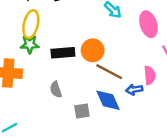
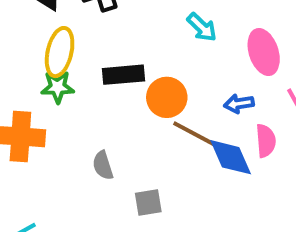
black rectangle: (63, 53) -> (123, 75), moved
blue arrow: (134, 90) -> (239, 104), moved
blue diamond: (108, 100) -> (231, 157), moved

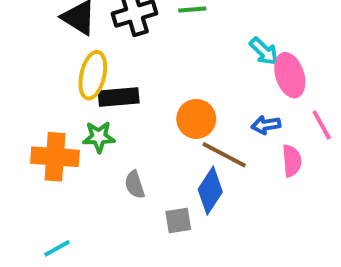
cyan arrow: (202, 27) -> (264, 51), moved
black rectangle: (123, 75) -> (119, 97), moved
green star: (58, 87) -> (99, 137), moved
blue diamond: (231, 157) -> (210, 191), moved, turned 57

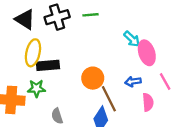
brown line: (224, 155) -> (109, 99), turned 35

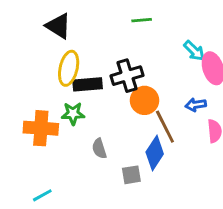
black cross: (57, 17) -> (127, 76), moved

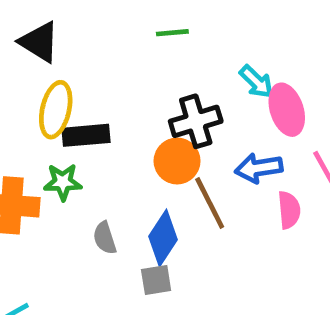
black cross: (127, 76) -> (196, 121), moved
blue arrow: (196, 105) -> (259, 168), size x1.4
blue diamond: (155, 153) -> (163, 238), moved

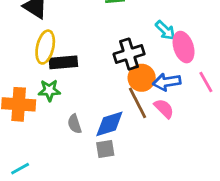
orange circle: (177, 161) -> (142, 78), moved
pink semicircle: (289, 210) -> (164, 109), moved, turned -40
blue diamond: (163, 238) -> (109, 124), turned 40

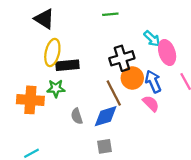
blue arrow: (167, 82) -> (153, 81), turned 75
brown line: (137, 103) -> (114, 93), moved
gray square: (105, 149) -> (105, 146), moved

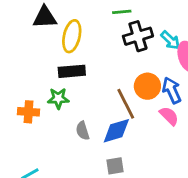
black triangle: (44, 19) -> (45, 17), turned -35
yellow ellipse: (52, 52) -> (72, 36), moved
black cross: (122, 58) -> (138, 36), moved
orange cross: (30, 100) -> (29, 112), size x0.7

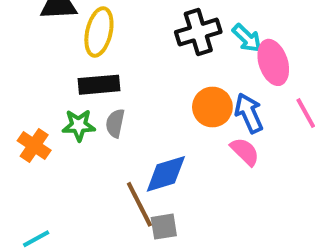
brown line: (126, 104) -> (139, 204), moved
orange cross: (29, 112) -> (34, 146), turned 30
gray semicircle: (83, 131) -> (115, 123), moved, turned 30

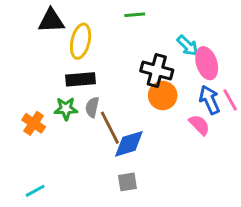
black cross: (198, 32) -> (157, 71), moved, turned 32
blue arrow: (249, 113) -> (210, 100), moved
pink semicircle: (245, 152) -> (199, 125), moved
brown line: (139, 204) -> (110, 128), moved

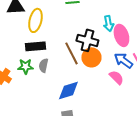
cyan arrow: (188, 46) -> (108, 23), turned 35
blue arrow: (210, 100) -> (123, 60), turned -30
brown line: (110, 128) -> (71, 53), moved

